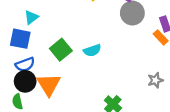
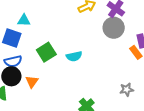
cyan triangle: (31, 17) -> (24, 20), turned 32
orange triangle: (49, 84) -> (32, 82), size x0.6

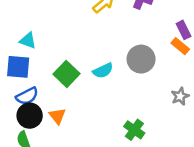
cyan triangle: (24, 20) -> (28, 41), turned 32
gray circle: (114, 28) -> (141, 59), moved

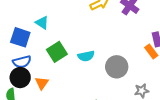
cyan triangle: (28, 41) -> (42, 23), moved
gray circle: (141, 59) -> (117, 67), moved

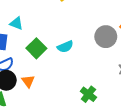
gray circle: (117, 67) -> (106, 37), moved

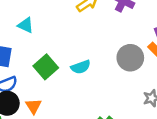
cyan triangle: (16, 23) -> (26, 25), moved

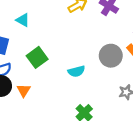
cyan semicircle: (81, 67) -> (76, 71), moved

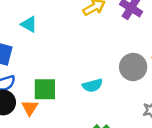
green square: (37, 57) -> (45, 89), moved, turned 36

